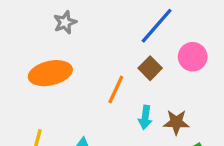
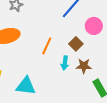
brown square: (150, 68) -> (76, 44), moved

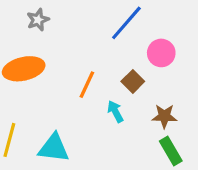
cyan arrow: (65, 63) -> (115, 111), turned 144
brown star: (84, 66) -> (164, 116), moved

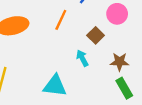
orange line: (87, 85) -> (61, 20), moved
cyan triangle: (54, 148) -> (55, 86), moved

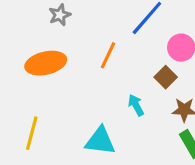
brown square: (96, 35) -> (166, 77), moved

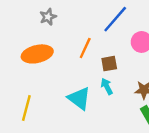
brown square: (166, 77) -> (109, 64), moved, turned 35
cyan triangle: (100, 141) -> (79, 98), moved, turned 30

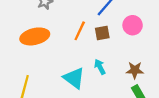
brown square: (109, 64) -> (102, 33), moved

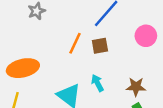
pink circle: (133, 25) -> (146, 36), moved
orange ellipse: (35, 36) -> (23, 68), moved

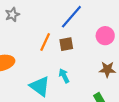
brown star: (136, 87) -> (107, 69), moved

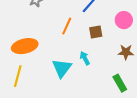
brown square: (66, 44) -> (96, 32), moved
cyan triangle: (40, 86) -> (62, 68), turned 30

